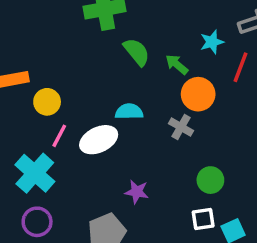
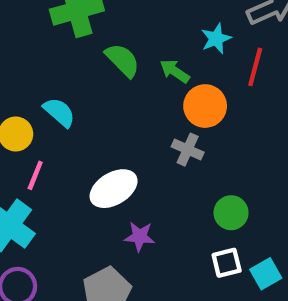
cyan semicircle: (129, 112) -> (59, 112), moved, turned 48
white ellipse: (99, 140) -> (114, 189), moved

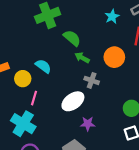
cyan star: (216, 39) -> (112, 17), moved
green arrow: (175, 71) -> (82, 58), moved
gray cross: (188, 150) -> (92, 80), moved

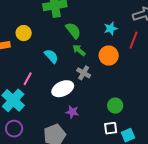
cyan star: (112, 17) -> (111, 29), moved
cyan semicircle: (43, 66) -> (51, 56), moved
yellow circle: (23, 79) -> (24, 33), moved

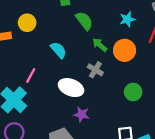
green arrow: (79, 50) -> (100, 45), moved
white ellipse: (63, 89) -> (71, 88), turned 45
green circle: (115, 106) -> (133, 92), moved

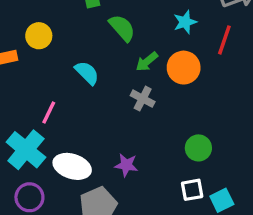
green arrow: (100, 45) -> (147, 62), turned -77
white ellipse: (71, 88) -> (72, 166), moved
green circle: (133, 92) -> (198, 148), moved

